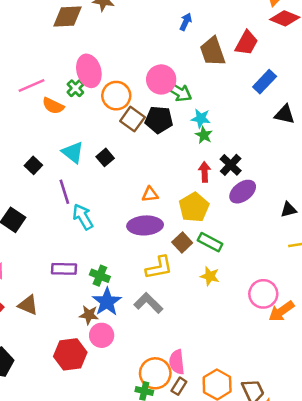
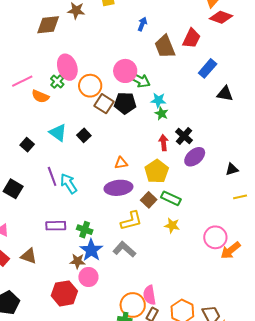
purple line: (64, 192) -> (52, 176), moved

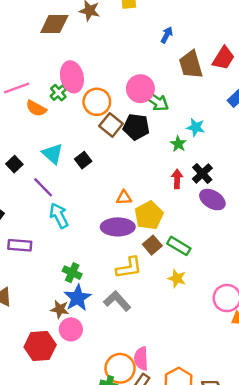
cyan star: (158, 100) -> (196, 127), moved
purple ellipse: (195, 157) -> (212, 200), turned 65
yellow pentagon: (157, 171) -> (149, 215), moved
purple line: (52, 176) -> (43, 187), moved, turned -30
purple rectangle: (56, 226) -> (20, 245), moved

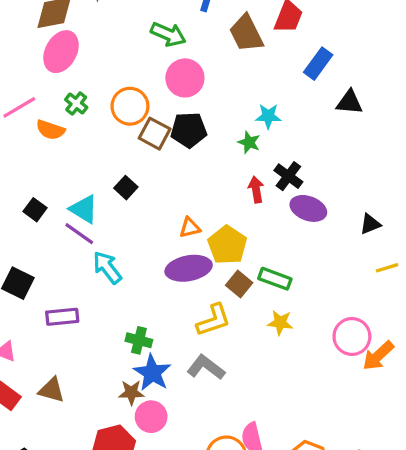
pink ellipse: (72, 77) -> (61, 52), moved, turned 52
green arrow: (156, 101) -> (168, 34), moved
cyan triangle: (53, 154) -> (84, 209), moved

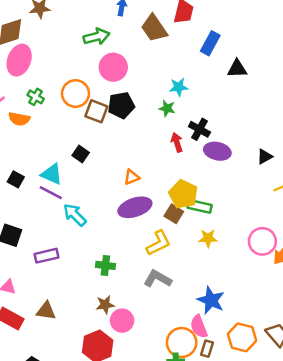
green arrow: (168, 34) -> (97, 37), turned -30
yellow pentagon: (227, 245) -> (183, 194), moved
blue star: (152, 373) -> (211, 300), moved

